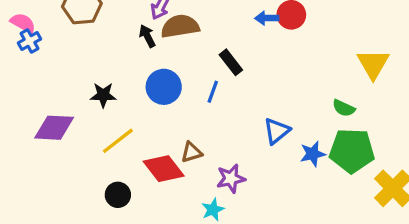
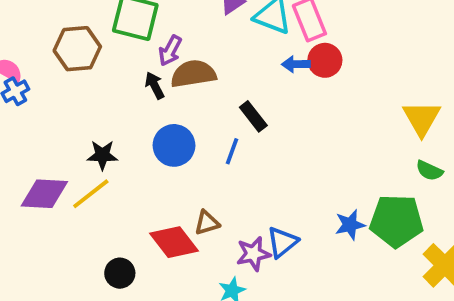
green semicircle: (344, 108) -> (429, 171), moved
blue triangle: (277, 131) -> (282, 242), moved
yellow line: (118, 141) -> (91, 194), moved

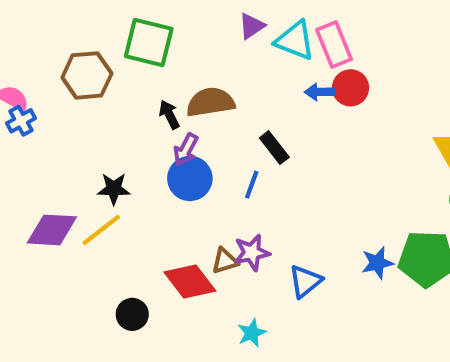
purple arrow: (170, 51) -> (186, 150), moved
purple star: (253, 254) -> (252, 253), moved

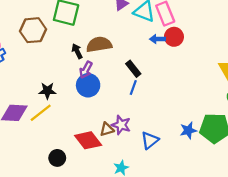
blue line: (252, 185) -> (133, 87), moved
purple star: (252, 253) -> (121, 125), turned 30

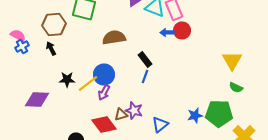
black arrow: (77, 51) -> (51, 48), moved
purple arrow: (86, 70) -> (104, 92), moved
yellow line: (41, 113) -> (88, 84), moved

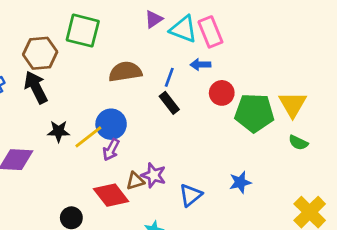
red circle: (182, 30) -> (222, 93), moved
black arrow: (51, 48) -> (36, 87), size x1.6
blue line: (145, 76) -> (169, 77), moved
green pentagon: (219, 114) -> (254, 113), moved

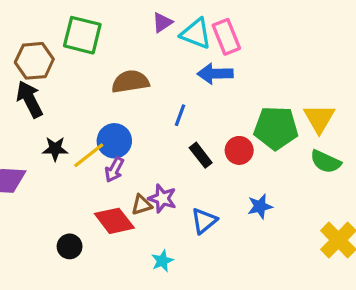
blue arrow: (200, 65) -> (215, 74), size x1.5
blue line: (169, 77) -> (180, 115), moved
red circle: (222, 93) -> (239, 150), moved
black rectangle: (169, 103) -> (201, 155), moved
green semicircle: (298, 143) -> (326, 162), size x1.4

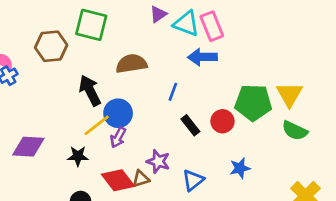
black arrow: (30, 99) -> (90, 90), moved
black star: (55, 149) -> (78, 156), moved
brown triangle: (142, 205) -> (141, 179), moved

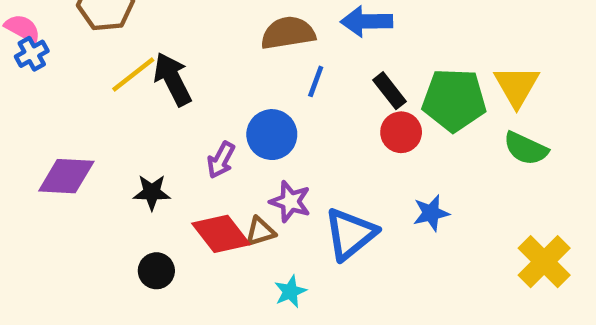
brown semicircle: (131, 64) -> (288, 33), moved
blue circle: (118, 113) -> (272, 135), moved
yellow line: (97, 125) -> (133, 75), moved
black rectangle: (190, 125) -> (390, 91), moved
blue triangle: (193, 180) -> (350, 234), size x1.4

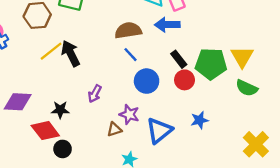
blue line: (316, 81) -> (130, 55), moved, turned -63
blue circle: (272, 135) -> (147, 81), moved
red diamond: (221, 234) -> (45, 131), moved

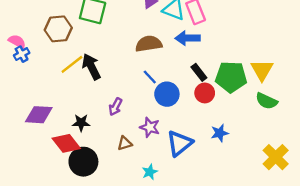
blue line: (130, 55) -> (150, 77), moved
brown triangle: (114, 129) -> (125, 143), moved
black circle: (63, 149) -> (83, 162), size x1.6

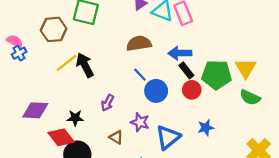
blue arrow: (188, 38) -> (180, 53), moved
brown triangle: (125, 143) -> (116, 137), turned 48

